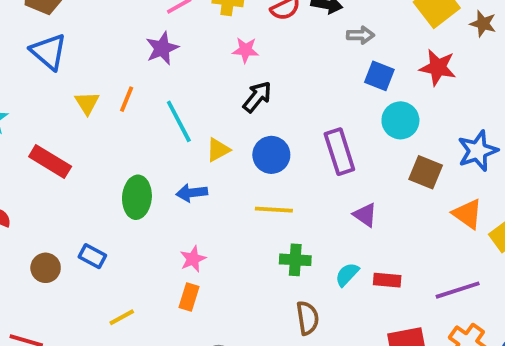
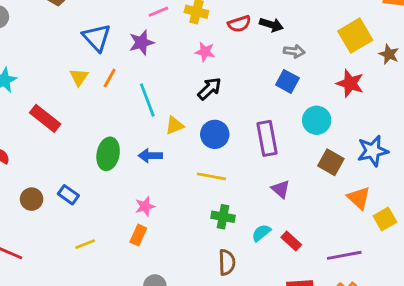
blue triangle: (49, 52) -> (97, 38), moved
blue square: (379, 76) -> (287, 81), moved
red rectangle: (387, 280) -> (291, 241), turned 30

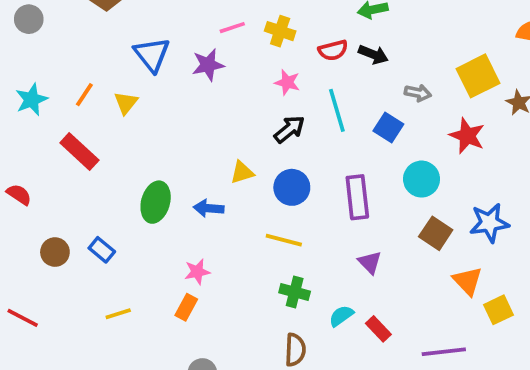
gray arrow: (294, 51) -> (418, 93), moved
orange line: (110, 78) -> (84, 95), moved
cyan line: (147, 100) -> (337, 110), moved

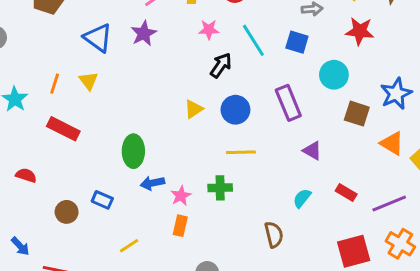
blue arrow: (209, 208) -> (152, 183), moved
green cross: (295, 292) -> (220, 188), moved
red rectangle: (378, 329) -> (346, 193), moved

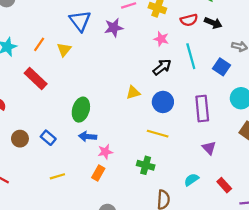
green cross: (220, 188) -> (146, 165), moved

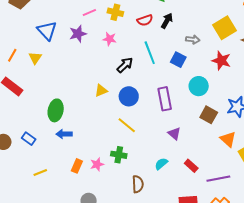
black arrow: (213, 23) -> (167, 21), turned -77
pink star: (161, 39) -> (110, 39), moved
yellow line: (158, 134) -> (127, 125), turned 30
pink star: (105, 152) -> (97, 164), moved

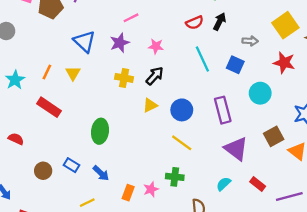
yellow cross: (115, 12) -> (124, 78), moved
black arrow: (125, 65) -> (155, 76), moved
brown square: (209, 115) -> (274, 136), moved, turned 36
blue arrow: (64, 134) -> (101, 173), moved, turned -133
purple triangle: (174, 134) -> (236, 149), size x1.6

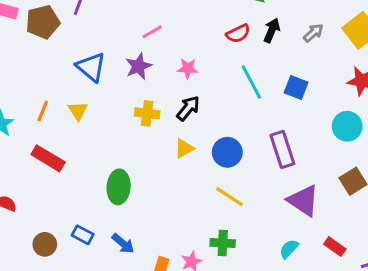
gray arrow: (250, 41) -> (313, 33), moved, turned -42
cyan circle: (260, 93) -> (347, 126), moved

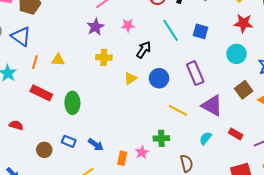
blue triangle: (91, 67) -> (21, 36), moved
black arrow: (188, 108) -> (144, 50), moved
yellow triangle: (78, 111) -> (58, 60), turned -48
green ellipse: (119, 187) -> (72, 103), moved
yellow line: (230, 197) -> (178, 110), moved

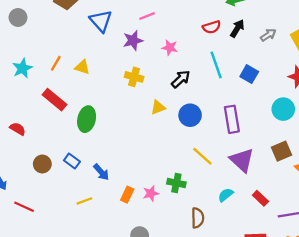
blue triangle: (21, 36) -> (101, 21), moved

